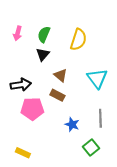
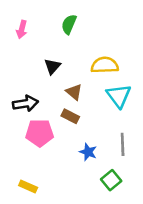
pink arrow: (18, 33) -> (22, 29), moved
green semicircle: (44, 34) -> (69, 24), moved
yellow semicircle: (78, 40) -> (105, 65), moved, turned -110

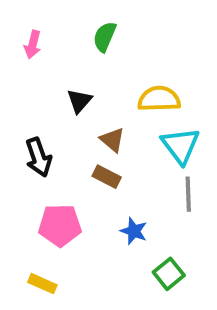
black arrow: (26, 103) -> (39, 157), turned 80
pink pentagon: (40, 133) -> (60, 225), moved
gray line: (123, 144) -> (188, 194), moved

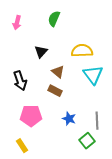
gray line: (188, 194) -> (97, 121), moved
yellow rectangle: (42, 284) -> (22, 146), turned 32

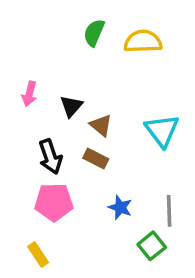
pink arrow: (17, 23) -> (29, 94), moved
yellow semicircle: (82, 51) -> (143, 41), moved
black triangle: (41, 52) -> (71, 106), moved
black arrow: (20, 81) -> (50, 157), moved

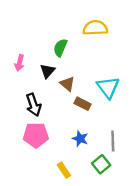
green semicircle: (94, 33) -> (60, 48), moved
brown rectangle: (96, 158) -> (82, 104), moved
yellow rectangle: (38, 255) -> (64, 170), moved

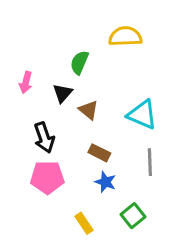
cyan triangle: (108, 87) -> (142, 115), turned -30
brown rectangle: (82, 104) -> (99, 153), moved
gray line: (113, 141) -> (150, 162), moved

